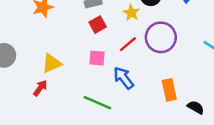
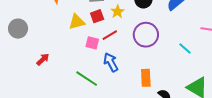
yellow star: (131, 13) -> (117, 12), moved
red line: (128, 44) -> (110, 35), moved
yellow triangle: (52, 63) -> (77, 22), moved

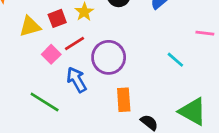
purple circle: (146, 35) -> (109, 57), moved
pink square: (92, 43) -> (51, 54), turned 32

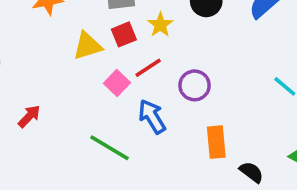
purple circle: (109, 57) -> (195, 85), size x0.7

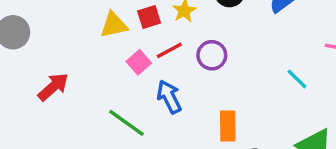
purple circle: (195, 85) -> (212, 55), moved
red arrow: (29, 116) -> (53, 87), size x1.4

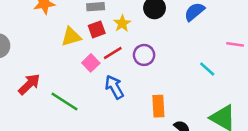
green line: (127, 123) -> (64, 101), moved

